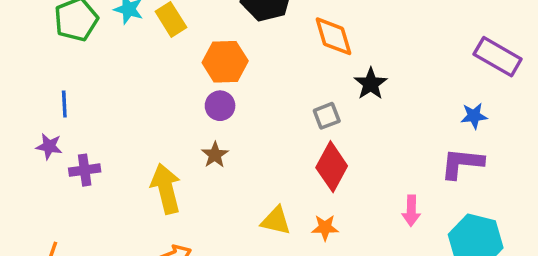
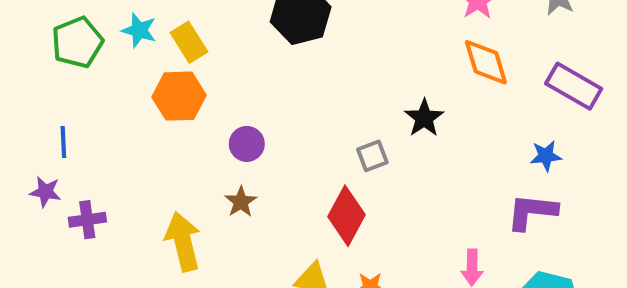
orange diamond: (333, 36) -> (486, 62), moved
orange hexagon: (225, 62) -> (179, 96), moved
red diamond: (332, 167) -> (346, 216), moved

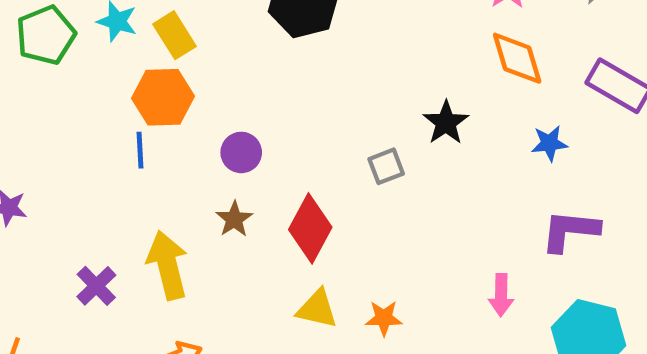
blue line: (63, 142) -> (140, 150), moved
blue star: (546, 156) -> (549, 143), moved
red diamond: (346, 216) -> (310, 228), moved
purple cross: (87, 220) -> (96, 286), moved, turned -36

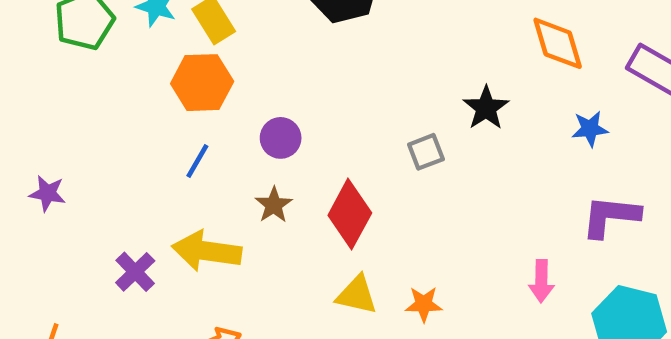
blue line: (140, 150) -> (197, 161), moved, turned 33
yellow arrow: (168, 265) -> (207, 251), turned -68

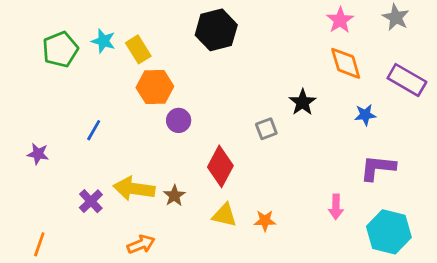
orange hexagon: (202, 83) -> (155, 87), moved
blue line: (197, 161) -> (94, 130), moved
brown star: (274, 205) -> (174, 196), moved

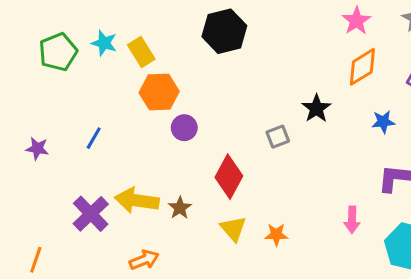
orange diamond: (346, 63) -> (362, 67), turned 75
purple star: (38, 154) -> (37, 148), moved
purple cross: (91, 201) -> (91, 214), size x1.4
yellow triangle: (225, 215) -> (233, 229), turned 36

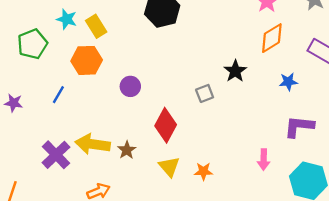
green pentagon: (58, 52) -> (32, 44), moved
orange hexagon: (159, 92) -> (87, 60), moved

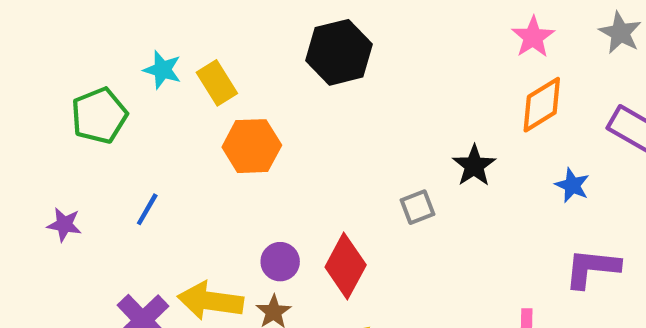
orange hexagon: (87, 60) -> (252, 146), moved
blue star: (288, 82) -> (572, 185), turned 30
purple circle: (130, 86) -> (280, 262), moved

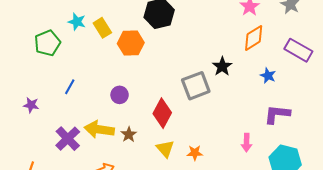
orange hexagon: (252, 146) -> (131, 43), moved
gray square: (417, 207) -> (196, 86), size x1.8
purple star: (64, 225) -> (31, 105), moved
purple circle: (280, 262) -> (120, 95), moved

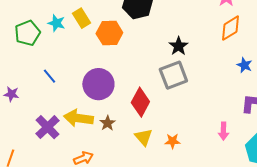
cyan star: (77, 22) -> (56, 23), moved
black star: (222, 66) -> (178, 46), moved
blue line: (70, 87) -> (49, 76), turned -70
purple circle: (120, 95) -> (98, 84), size x1.8

